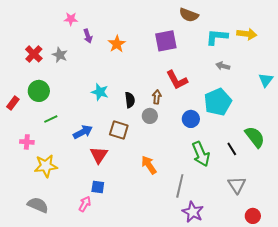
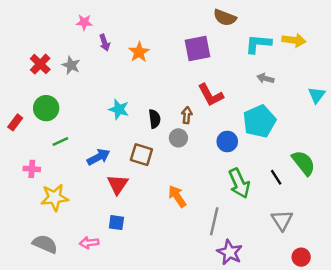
pink arrow: (85, 204) -> (89, 243), moved, turned -126

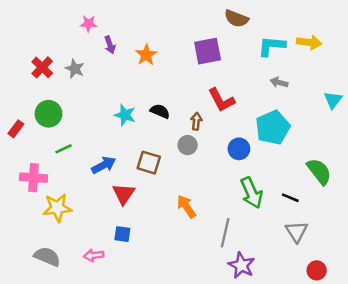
black semicircle: (155, 119) -> (160, 111), moved, turned -60
pink cross: (32, 169) -> (33, 178), size x1.5
black line: (276, 177) -> (290, 198), moved, turned -35

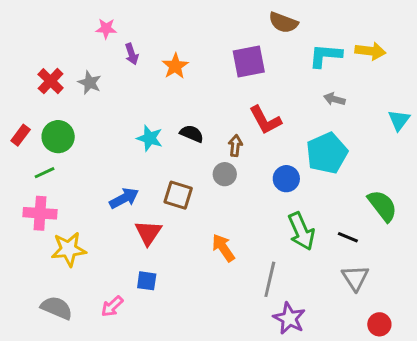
red rectangle: (16, 129) -> (21, 135), moved
green line: (64, 149) -> (45, 173), moved
pink arrow: (94, 255) -> (112, 306), turned -36

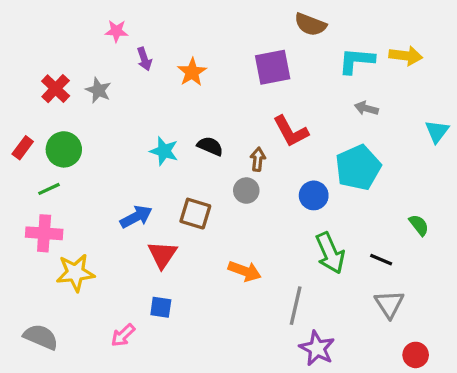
green semicircle: (382, 206) -> (419, 225), size x0.6
orange arrow: (223, 248) -> (245, 271), turned 144
gray semicircle: (57, 308) -> (41, 337), moved

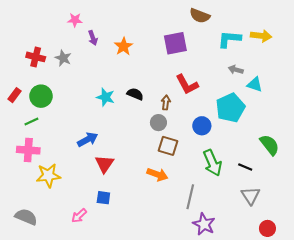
red cross: (56, 89) -> (36, 57), turned -30
cyan triangle: (437, 131) -> (255, 84), moved, turned -49
brown square: (195, 214) -> (168, 146), moved
green semicircle: (419, 225) -> (270, 145), size x1.5

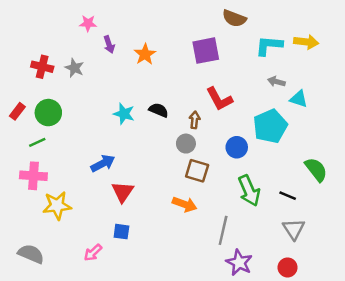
red circle: (267, 228) -> (288, 267), moved

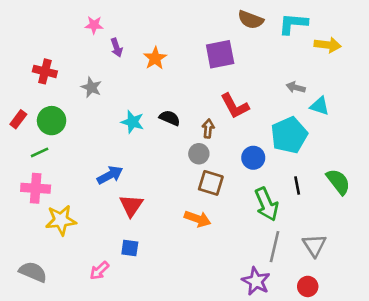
cyan L-shape: (269, 46) -> (293, 24), moved
gray star: (74, 68) -> (91, 87), moved
black line: (288, 196) -> (297, 186), moved, turned 56
gray line: (223, 230) -> (275, 247), moved

